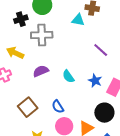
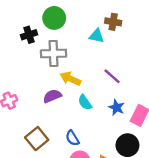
purple line: (101, 50) -> (112, 76), moved
yellow arrow: (15, 53) -> (70, 79), moved

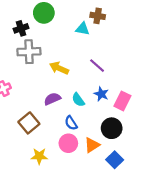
gray cross: (54, 53) -> (29, 52), moved
purple semicircle: (52, 96) -> (52, 99), moved
cyan semicircle: (85, 102) -> (78, 100), moved
blue semicircle: (72, 138) -> (71, 123), moved

